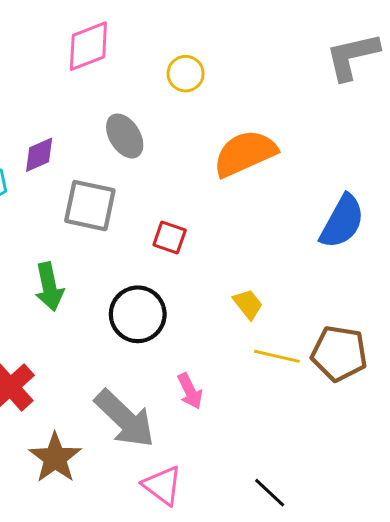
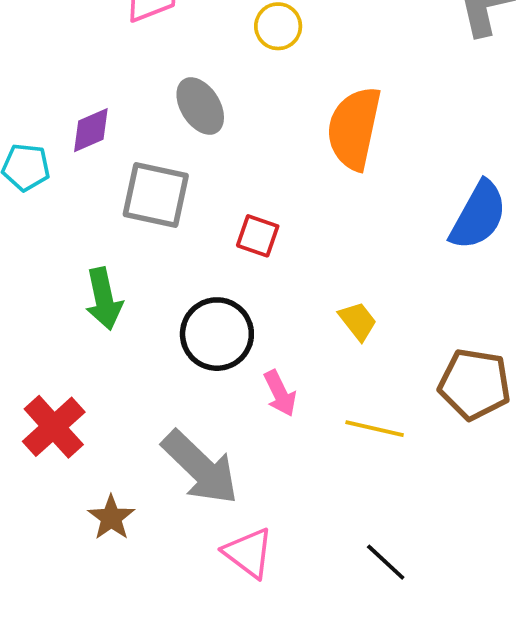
orange semicircle: (245, 153) -> (354, 128), turned -54
yellow line: (277, 356) -> (375, 429), moved
pink arrow: (190, 391) -> (280, 393), moved
brown star: (55, 458) -> (111, 518), size x0.7

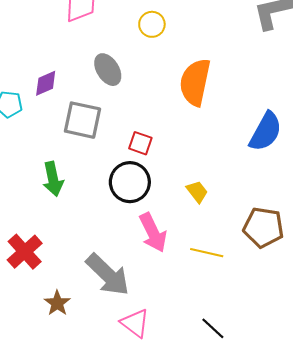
black circle: (217, 334) -> (130, 182), moved
pink arrow: (280, 393) -> (153, 233), size x1.5

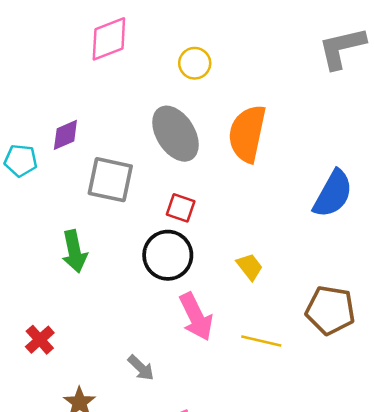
gray ellipse: (108, 70) -> (175, 134), moved, size x1.4
red cross: (25, 252) -> (40, 340), size x0.7
gray arrow: (108, 275) -> (141, 368), size x0.5

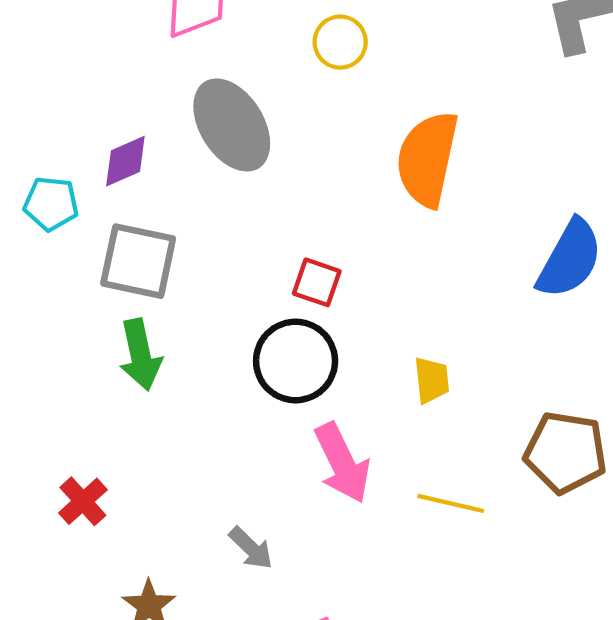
gray ellipse: (175, 134) -> (232, 125), moved
gray square: (110, 180) -> (138, 261), moved
yellow trapezoid: (250, 267) -> (432, 380), turned 32

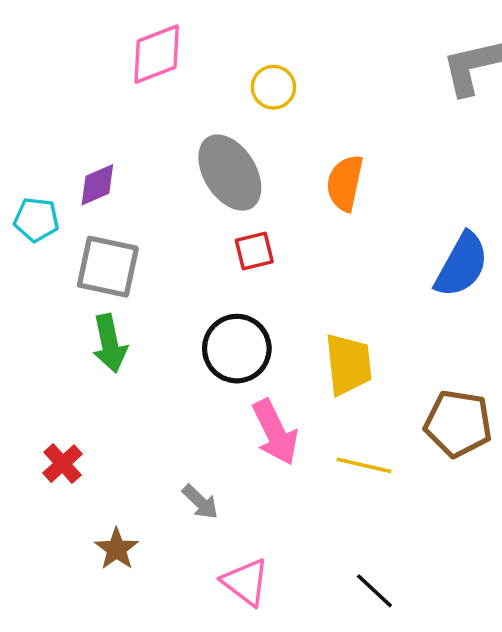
gray ellipse: (232, 125) -> (230, 173), moved
orange semicircle: (427, 159) -> (345, 183), size x0.7
red square: (317, 282) -> (254, 251), moved, turned -33
yellow trapezoid: (432, 380) -> (348, 364), size x1.6

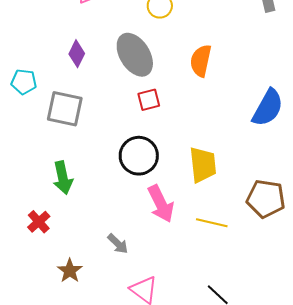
purple diamond: (97, 185) -> (77, 54), moved, turned -40
green arrow: (110, 343) -> (63, 178), moved

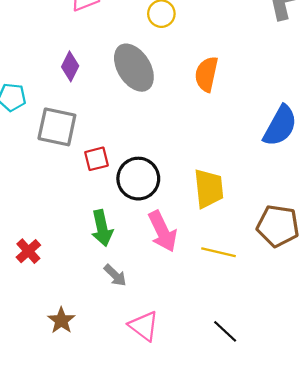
red square: (149, 100) -> (97, 159), moved
green arrow: (63, 178) -> (102, 228), moved
brown star: (70, 271) -> (61, 320), moved

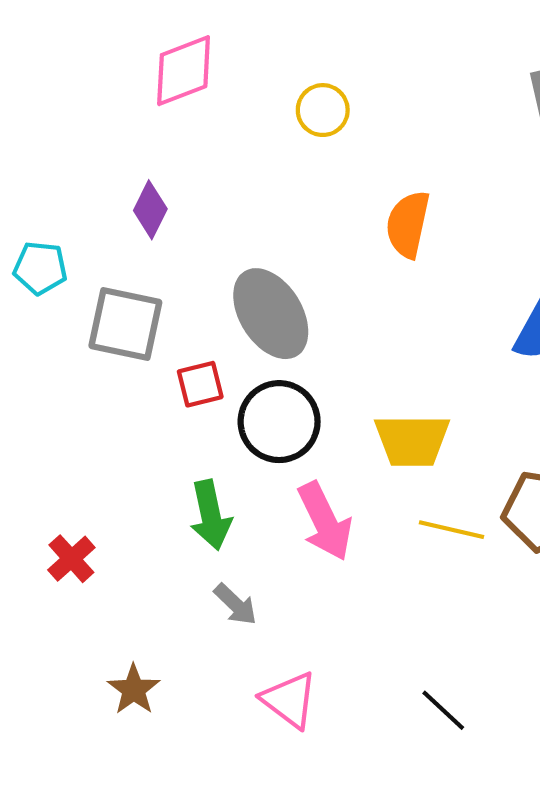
gray ellipse: (134, 68) -> (271, 314), moved
yellow trapezoid: (209, 188) -> (412, 440), turned 96
yellow line: (219, 252) -> (451, 530), moved

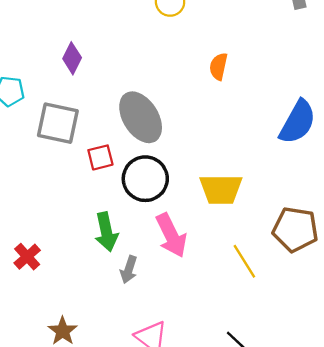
orange semicircle: (408, 224) -> (218, 66), size x0.7
yellow line: (451, 530) -> (244, 261), moved, turned 45
gray arrow: (235, 604) -> (129, 270), moved, turned 64

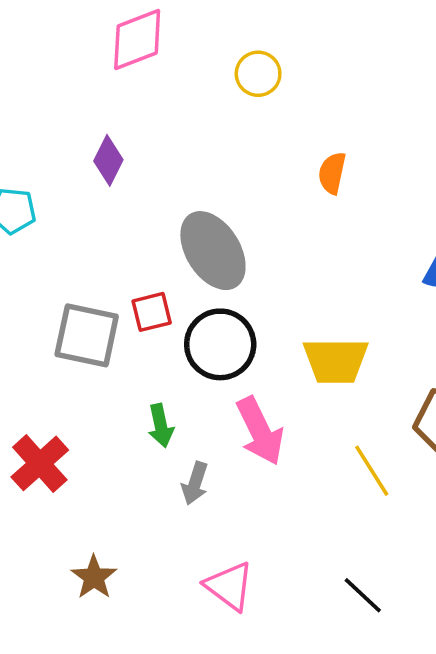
gray square: (58, 123) -> (87, 335), moved
green arrow: (106, 232) -> (161, 426), size x0.7
red cross: (27, 257) -> (40, 463), size x1.4

